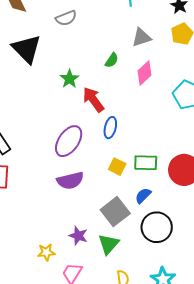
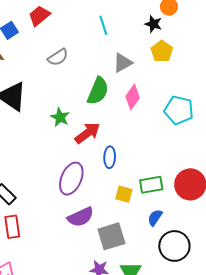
gray semicircle: (66, 18) -> (58, 57), moved
green semicircle: (112, 60) -> (98, 91), size x1.8
red arrow: (93, 100) -> (87, 133), turned 100
gray square: (115, 212) -> (111, 236), moved, turned 32

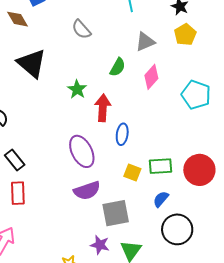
gray semicircle: (58, 57) -> (81, 29), turned 75
green semicircle: (98, 91) -> (118, 67), size x0.7
red arrow: (87, 133) -> (103, 108), turned -56
purple ellipse: (71, 179) -> (82, 151), turned -56

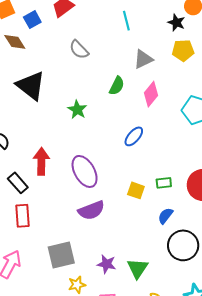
yellow pentagon: (185, 35) -> (183, 50), turned 30
red arrow: (103, 108) -> (41, 161), moved
blue ellipse: (122, 134) -> (134, 136), moved, turned 35
green rectangle: (161, 166) -> (164, 183), size x0.7
gray square: (116, 213) -> (61, 255), moved

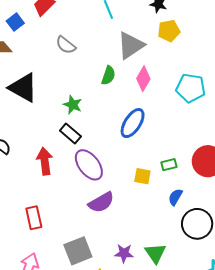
gray triangle: (143, 59) -> (131, 45), size x1.4
blue ellipse: (134, 136) -> (133, 123), size x1.4
black rectangle: (18, 183) -> (70, 133), moved

